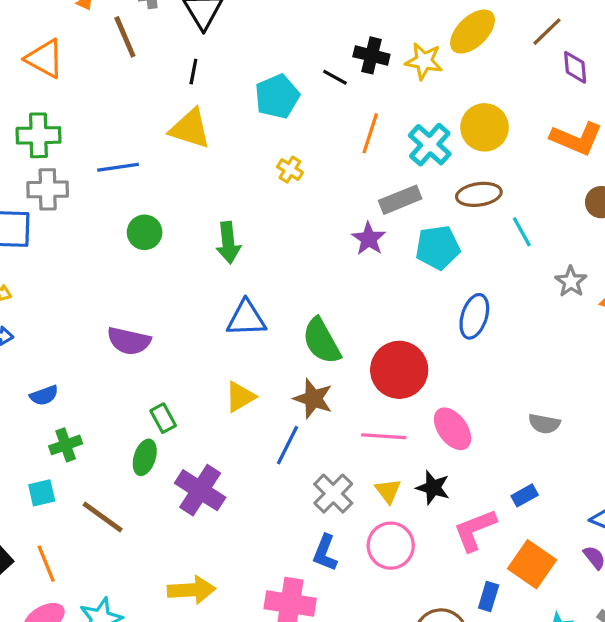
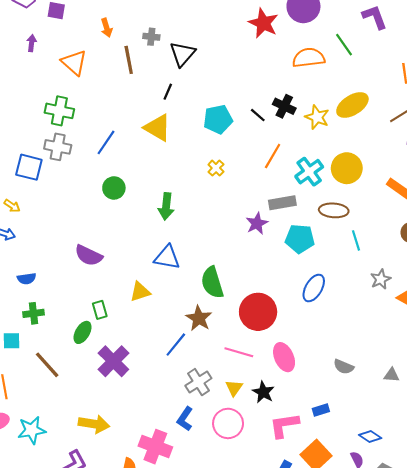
blue line: (118, 167) -> (106, 142), turned -60
yellow triangle: (240, 397) -> (140, 292), moved

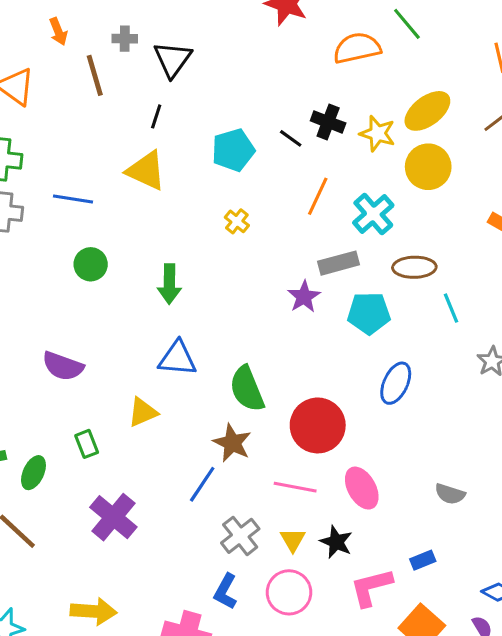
blue line: (106, 142) -> (73, 199), turned 70
yellow circle: (347, 168) -> (428, 167), moved
green ellipse: (83, 332) -> (33, 473), moved

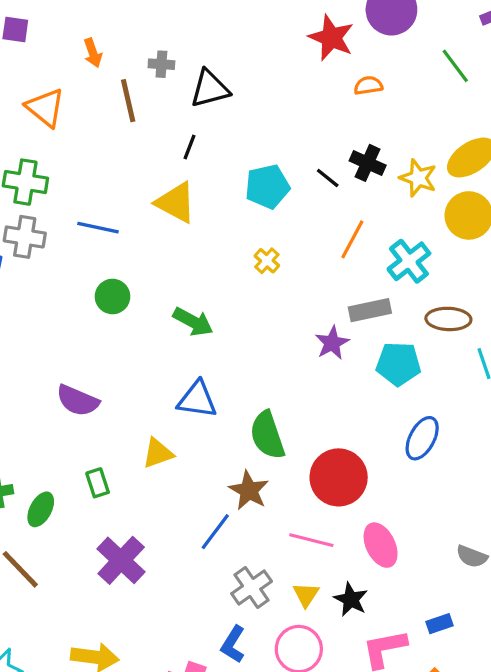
orange semicircle: (357, 48) -> (368, 86), moved, size x0.6
black triangle: (173, 59) -> (210, 89), turned 36
green arrow: (169, 284) -> (193, 322), turned -66

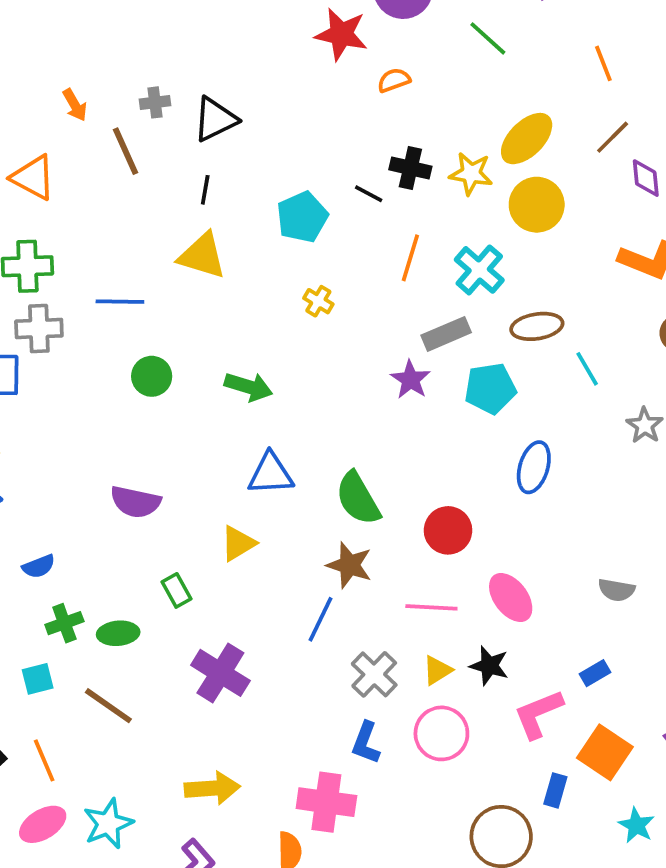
red circle: (339, 477) -> (448, 530), size x0.7
green ellipse: (41, 509) -> (118, 633), turned 68
yellow triangle: (306, 595) -> (437, 670), turned 36

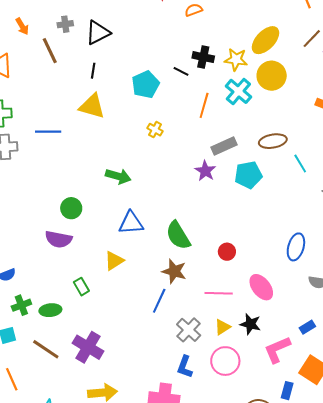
cyan cross: (479, 270) -> (238, 91), moved
green circle: (152, 376) -> (71, 208), moved
blue ellipse: (534, 467) -> (296, 247), moved
red circle: (448, 530) -> (227, 252), size x0.7
purple cross: (220, 673) -> (88, 347), moved

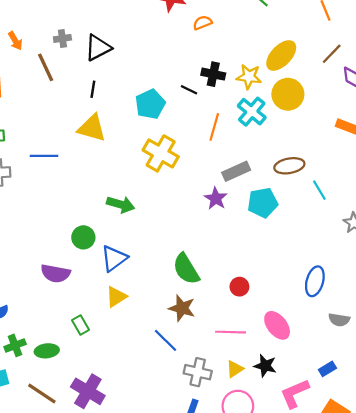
yellow cross: (155, 130) -> (161, 153), size x2.0
green circle: (71, 208) -> (83, 237), moved
blue triangle: (131, 223) -> (114, 258), moved, turned -32
blue line: (159, 301) -> (166, 340), turned -70
gray cross: (189, 330) -> (198, 372), turned -30

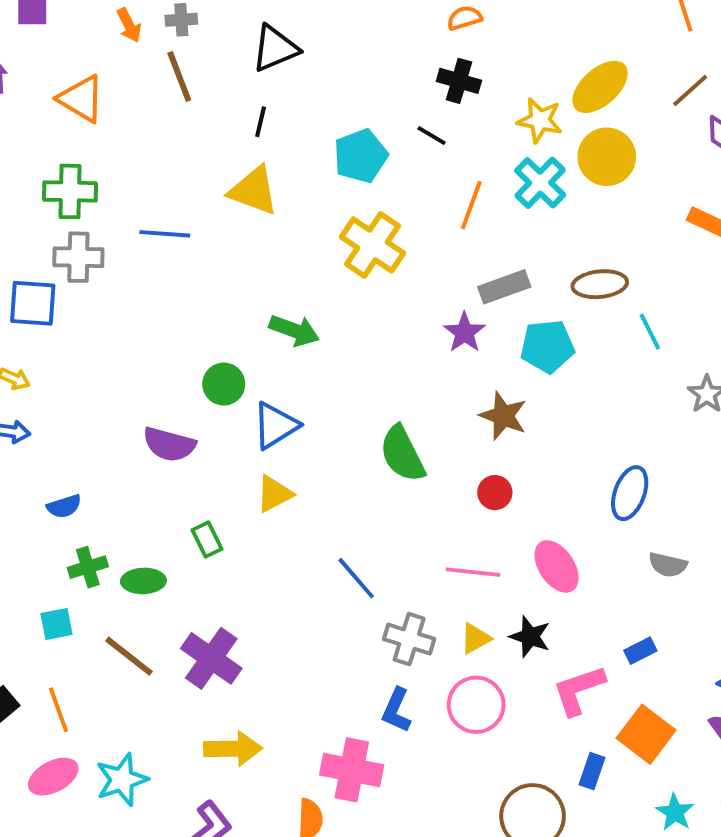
gray cross: (62, 38) -> (181, 20), moved
black cross: (213, 74) -> (459, 81), moved
brown star: (182, 308) -> (503, 416), moved

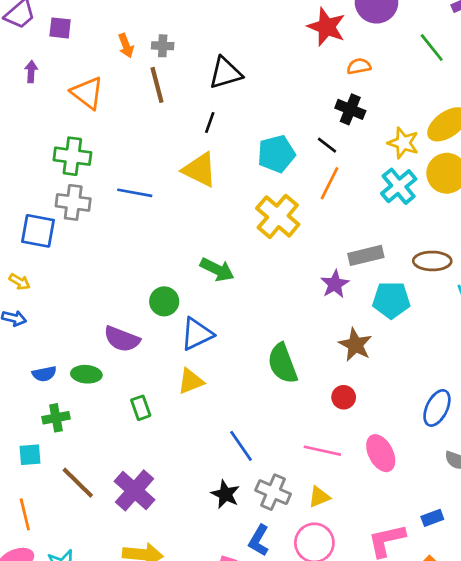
orange line: (471, 205) -> (329, 183), moved
green ellipse: (143, 581) -> (86, 374), moved
black star: (530, 637) -> (225, 494), moved

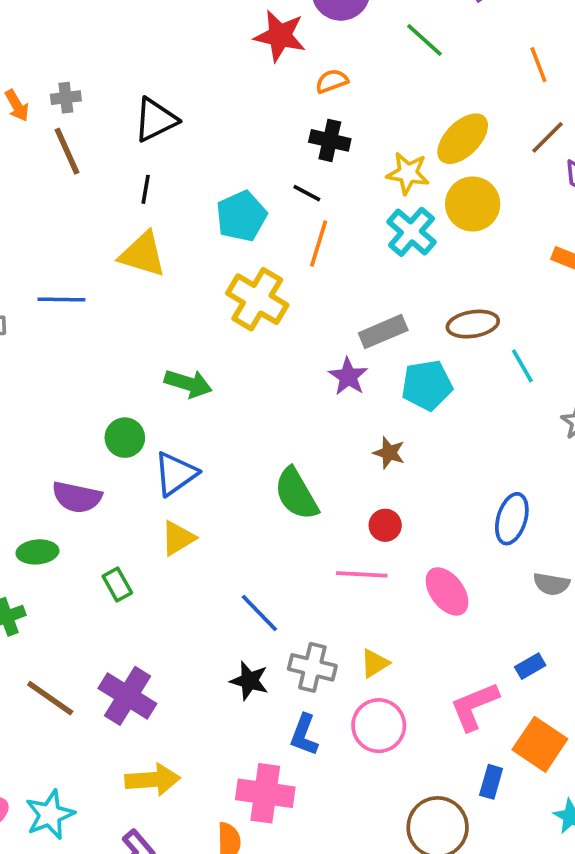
brown star: (355, 345) -> (389, 453), size x0.7
pink line: (322, 451) -> (362, 574), moved

